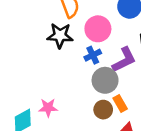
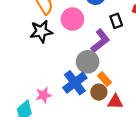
blue cross: (93, 55) -> (75, 83), moved, size x1.6
brown circle: (103, 110) -> (99, 92), moved

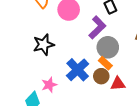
black star: (41, 31) -> (44, 45), moved
gray circle: (88, 62) -> (108, 47), moved

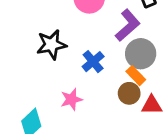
blue cross: (78, 70) -> (93, 62), moved, size x0.7
pink star: (49, 85) -> (71, 99), moved

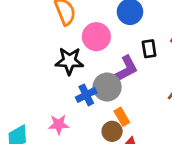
black star: (51, 45) -> (69, 61), moved
gray circle: (141, 54) -> (107, 87), moved

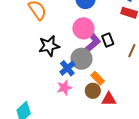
pink circle: (96, 37) -> (83, 28), moved
black rectangle: (149, 49) -> (108, 40), moved
pink star: (59, 124) -> (64, 88), moved

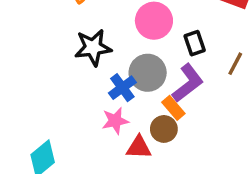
purple L-shape: (92, 43) -> (188, 83), moved
red triangle: (109, 99) -> (139, 147), moved

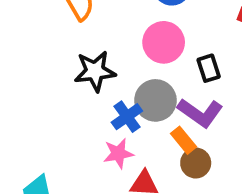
purple L-shape: (188, 83) -> (200, 113), turned 72
brown circle: (164, 129) -> (196, 163), moved

